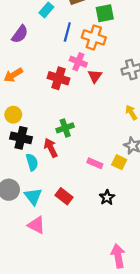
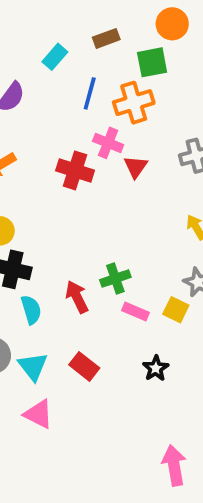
orange cross: (94, 37) -> (134, 103), turned -35
green cross: (65, 128) -> (115, 279), moved
red arrow: (51, 148) -> (77, 297), moved

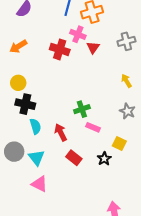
red arrow: (77, 297) -> (61, 132), moved
yellow square: (176, 310) -> (119, 144), moved
red rectangle: (84, 366) -> (74, 158), moved

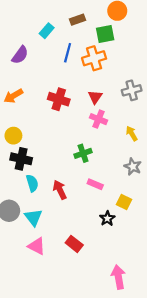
pink cross: (78, 34) -> (98, 119), moved
green cross: (82, 109) -> (83, 153), moved
red rectangle: (74, 158) -> (74, 244), moved

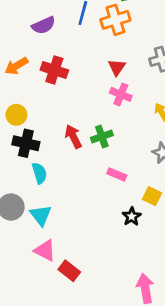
purple semicircle: (20, 55) -> (44, 25), moved, turned 30
red cross: (59, 99) -> (54, 70), moved
red arrow: (60, 190) -> (73, 136), moved
red rectangle: (74, 244) -> (69, 271), moved

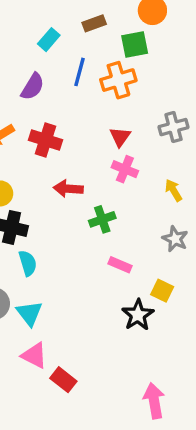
purple semicircle: (44, 25) -> (33, 87), turned -35
red arrow: (73, 136) -> (68, 189), moved, turned -60
black star: (132, 216) -> (138, 315), size x1.4

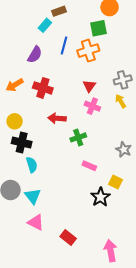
brown rectangle: (94, 23) -> (59, 11), moved
yellow arrow: (173, 190) -> (121, 101), moved
red rectangle: (63, 380) -> (68, 237), moved

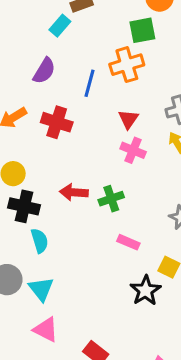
blue line: (64, 46) -> (89, 83), moved
red arrow: (57, 118) -> (74, 192), moved

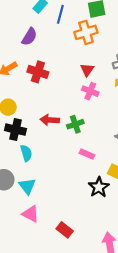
blue line: (89, 83) -> (60, 14), moved

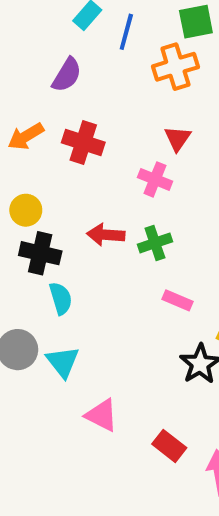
pink cross: (90, 91) -> (155, 179), moved
pink triangle: (30, 214) -> (102, 415), moved
red rectangle: (65, 230) -> (169, 446), moved

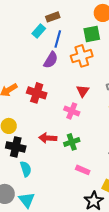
purple semicircle: (67, 75) -> (51, 60), moved

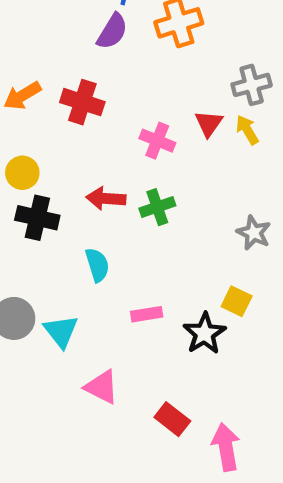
red triangle: (83, 91) -> (209, 123), moved
cyan semicircle: (26, 169) -> (97, 265), moved
pink rectangle: (83, 170) -> (147, 314), moved, turned -32

